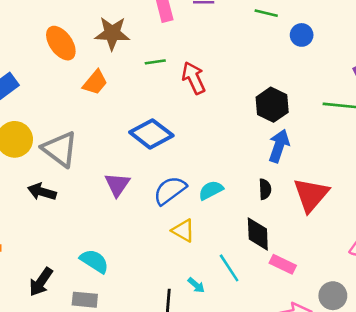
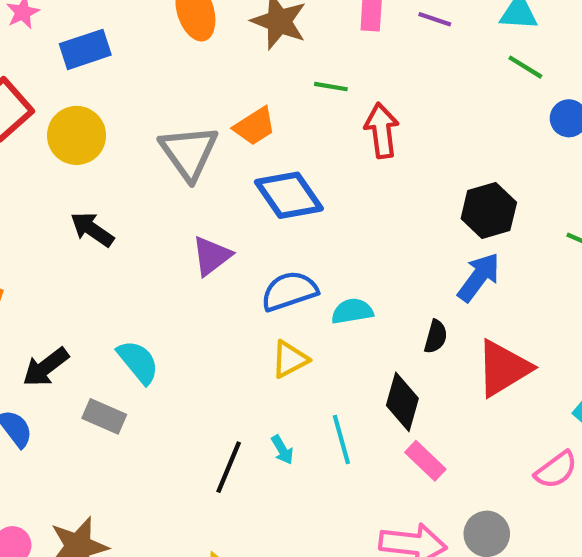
orange trapezoid: (95, 82) -> (255, 126), moved
gray triangle: (60, 149) -> (189, 152), moved
yellow triangle: (183, 231) -> (290, 359), turned 45

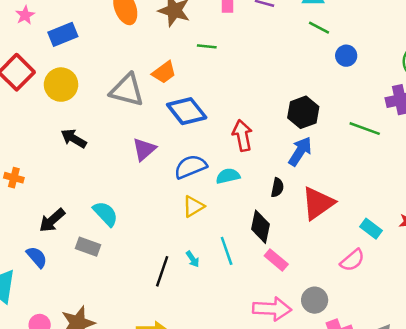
red arrow: (382, 130) -> (242, 135), moved
gray triangle: (189, 152) -> (127, 90), turned -36

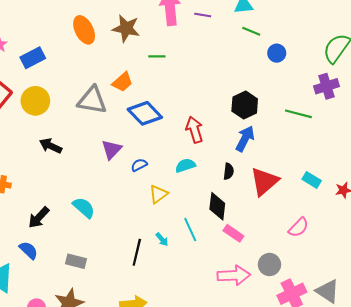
blue semicircle: (191, 167) -> (139, 165), moved, size x0.6
cyan rectangle: (371, 229) -> (312, 180), moved
gray rectangle: (88, 247) -> (76, 261), moved

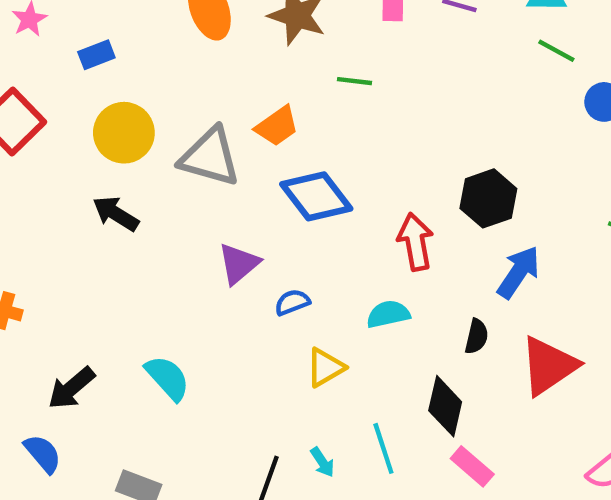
blue rectangle: (33, 58) -> (96, 55), size x0.7
yellow circle: (35, 101) -> (124, 133), moved
black hexagon: (245, 105) -> (488, 198), moved
black arrow: (51, 146) -> (116, 214), moved

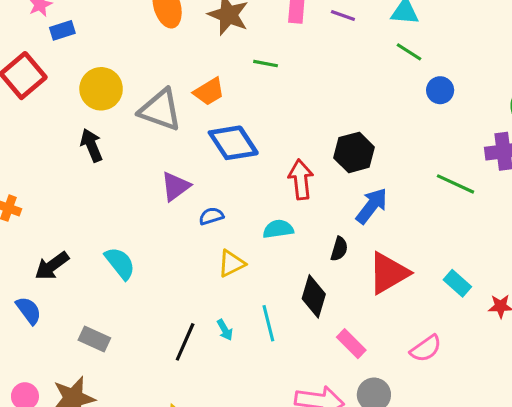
blue rectangle: (96, 55) -> (62, 30), moved
black arrow: (116, 214) -> (91, 145), turned 32
pink rectangle: (472, 466) -> (351, 344), moved

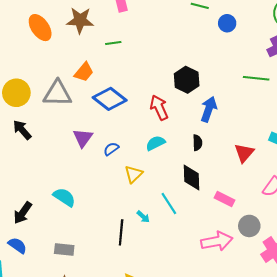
red triangle: (388, 273) -> (244, 153), moved, size x0.7

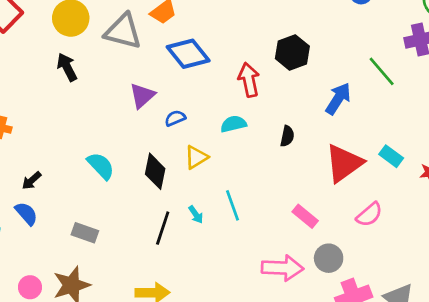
green line: (256, 78) -> (382, 71), turned 30
blue arrow: (209, 109) -> (338, 99), moved
red triangle: (244, 153) -> (344, 163), size x1.5
black diamond: (192, 177) -> (155, 171), moved
black arrow: (23, 213) -> (32, 181), moved, size x0.7

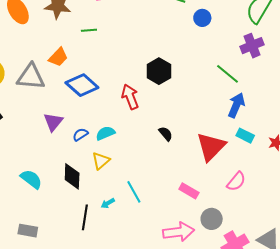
blue arrow: (338, 99) -> (236, 105), moved
cyan semicircle: (233, 124) -> (105, 133), moved
black semicircle: (287, 136) -> (166, 134), turned -42
cyan arrow: (196, 215) -> (108, 203), turned 104

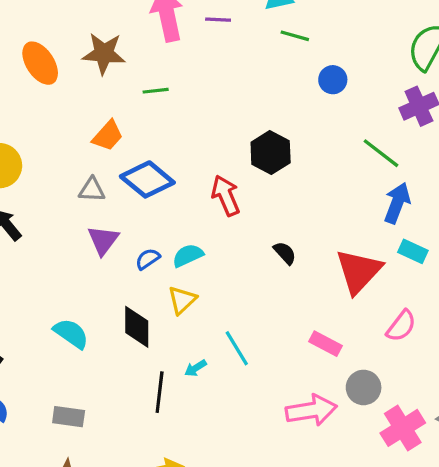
blue circle: (202, 18) -> (333, 80), moved
gray triangle: (31, 77) -> (92, 190), moved, size x0.6

